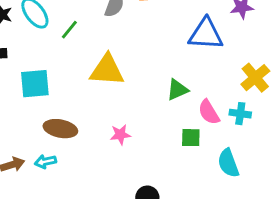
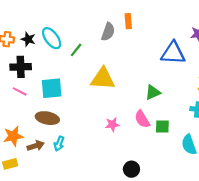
pink semicircle: (209, 112) -> (142, 119), moved
brown ellipse: (60, 129) -> (47, 118), moved
cyan arrow: (45, 162) -> (59, 144), turned -56

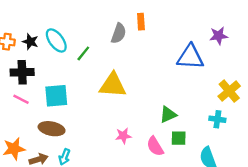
green triangle: (153, 92) -> (168, 115), moved
pink semicircle: (142, 119) -> (155, 146), moved

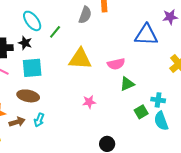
black star: (30, 42) -> (25, 43), moved
cyan cross: (217, 119) -> (158, 100), moved
green square: (179, 138) -> (141, 112), moved, turned -32
pink semicircle: (155, 146) -> (116, 64), moved, turned -72

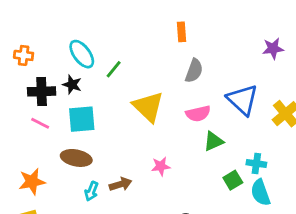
gray semicircle: (85, 15) -> (194, 71), moved
blue triangle: (146, 35) -> (242, 100), moved, turned 40
yellow triangle: (80, 59) -> (148, 107), turned 40
brown arrow: (17, 122) -> (121, 184), moved

